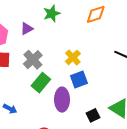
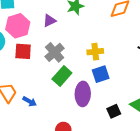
yellow cross: (73, 57) -> (95, 52), turned 35

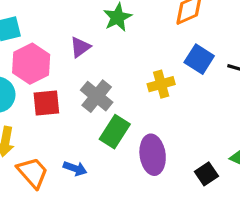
blue square: (101, 74) -> (199, 59), moved, turned -30
blue arrow: (30, 101) -> (75, 168), moved

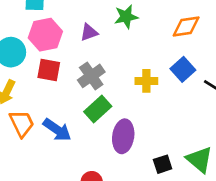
blue arrow: (75, 168) -> (57, 130), size x1.5

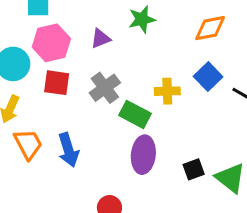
green rectangle: (98, 109) -> (135, 114), moved, turned 72
blue arrow: (57, 130) -> (68, 150), turned 40
black square: (163, 164) -> (194, 169), moved

